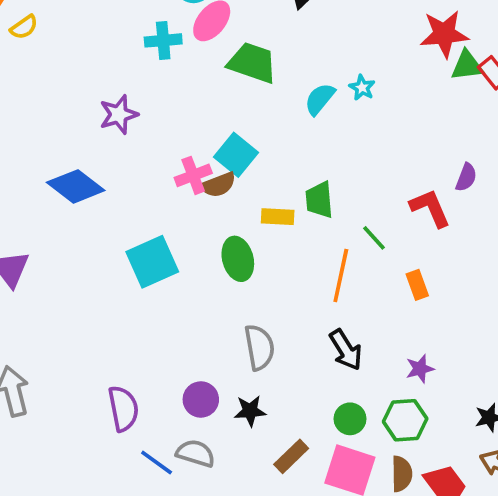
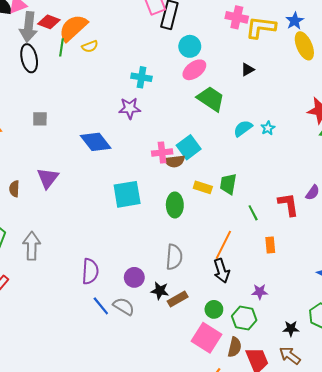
cyan cross: (163, 40) -> (141, 77), moved
orange line: (341, 275) -> (223, 245), moved
brown rectangle: (291, 456) -> (178, 299), moved

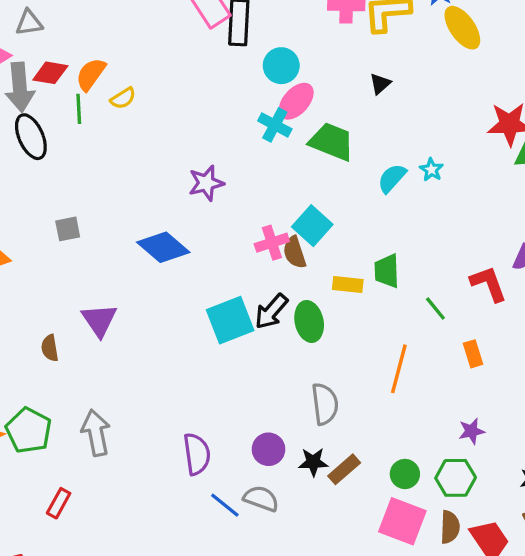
orange semicircle: (73, 28) -> (91, 74), size x0.7
cyan cross: (141, 77) -> (275, 125), moved, turned 30
brown semicircle: (175, 161) -> (295, 252), turned 90
black arrow: (221, 271) -> (271, 311), moved, turned 70

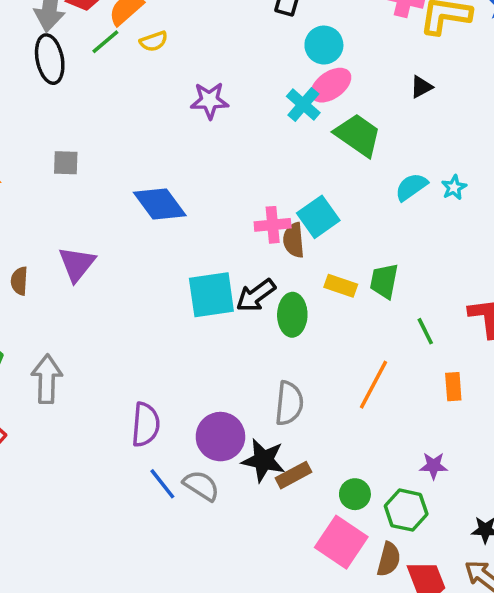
green line: (79, 109) -> (105, 42), turned 40
purple star: (206, 183) -> (210, 101), moved
purple circle: (268, 449) -> (220, 437), size x1.4
black star: (313, 462) -> (263, 460), size x1.4

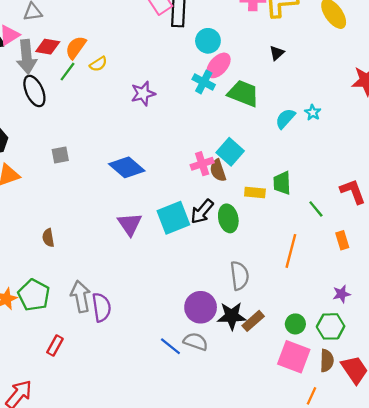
purple triangle: (77, 264) -> (130, 224), moved
purple semicircle: (146, 425) -> (101, 307), moved

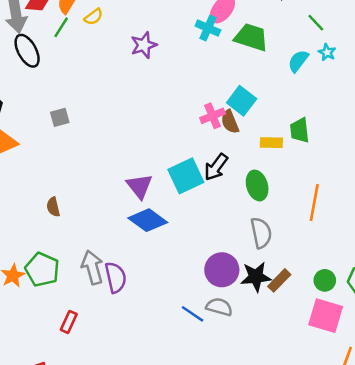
blue diamond: (127, 167) -> (148, 220), moved
green line: (316, 209) -> (316, 23), moved
green ellipse: (228, 218) -> (257, 185), moved

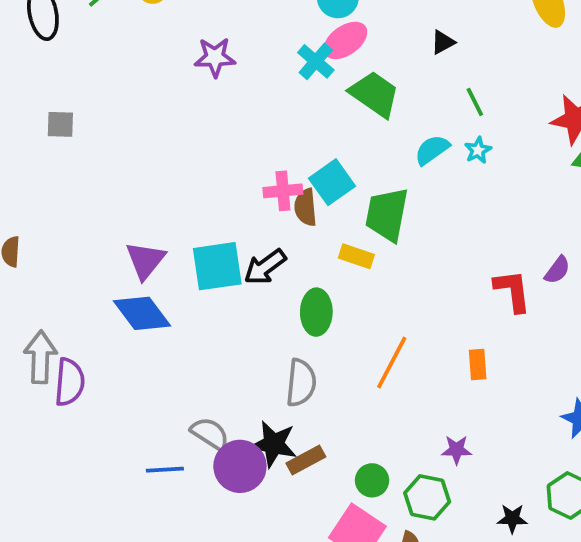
green trapezoid: (300, 130) -> (387, 214), moved, size x1.4
purple circle: (222, 270) -> (240, 466), moved
gray semicircle: (219, 307) -> (210, 434), moved
blue line: (193, 314) -> (165, 470), turned -55

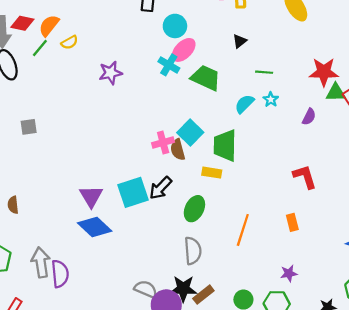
green line: (475, 102) -> (264, 72), turned -49
purple semicircle: (557, 270) -> (309, 117), moved
green ellipse: (316, 312) -> (194, 209), turned 35

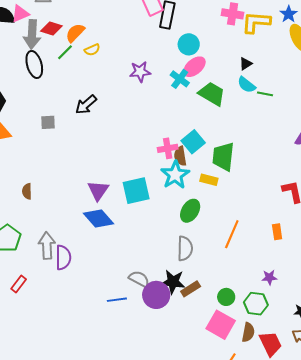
purple star: (111, 73) -> (140, 72), moved
cyan star: (271, 99) -> (175, 175), moved, size x2.0
cyan semicircle: (244, 104) -> (246, 85), moved, turned -102
black arrow: (160, 188) -> (86, 105), moved

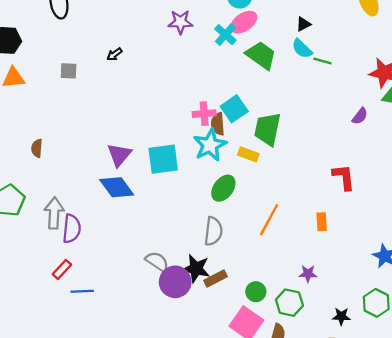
black arrow: (86, 105) -> (114, 54), size x0.6
red rectangle: (19, 284) -> (62, 269), moved
blue line: (117, 300) -> (82, 291), moved

